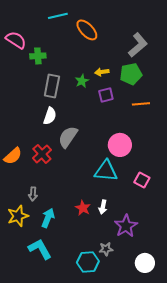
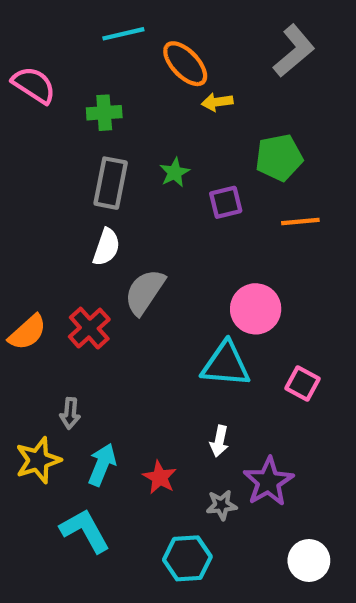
gray L-shape: (138, 45) -> (294, 51), moved
green cross: (38, 56) -> (104, 113), moved
yellow arrow: (102, 72) -> (217, 102), moved
red star: (83, 208) -> (160, 477), moved
gray star: (106, 249) -> (221, 505), moved

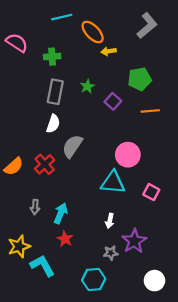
purple square: (226, 202) -> (113, 101), turned -35
yellow star: (38, 460) -> (19, 246), moved
cyan arrow: (102, 465) -> (61, 213), moved
red star: (160, 477) -> (65, 239), moved

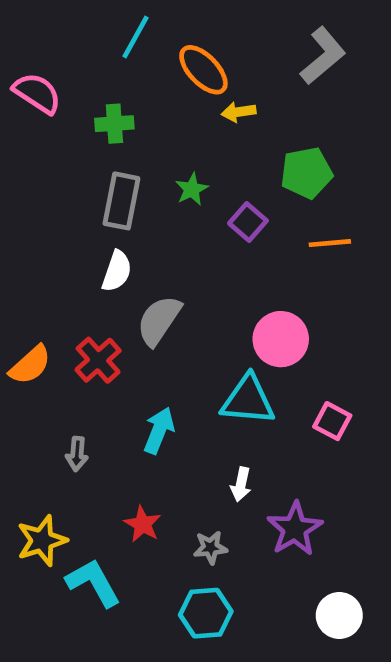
cyan line: (62, 17) -> (136, 37), turned -48
cyan arrow: (61, 213) -> (159, 430), moved
gray star: (111, 253) -> (210, 548), moved

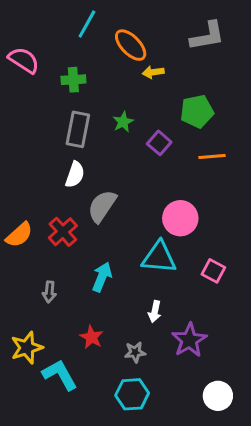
gray L-shape: (323, 56) -> (207, 36), turned 30

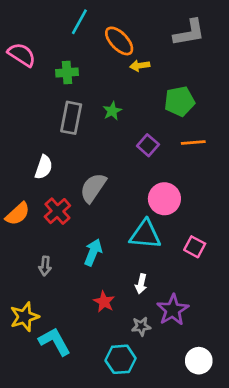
purple square: (159, 143) -> (148, 145), moved
white semicircle: (75, 175) -> (44, 167), moved
red star: (91, 337) -> (104, 302), moved
gray star: (135, 352) -> (141, 326), moved

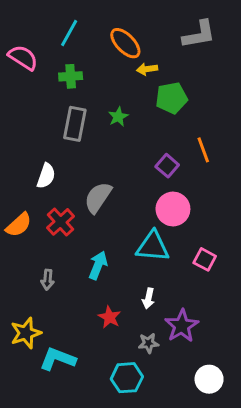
cyan line: (79, 22) -> (69, 33), moved
green pentagon: (180, 101) -> (172, 98), moved
orange line: (193, 142) -> (203, 150), turned 75
purple square: (148, 145) -> (167, 166), moved
cyan L-shape: (55, 341) -> (58, 359), turned -40

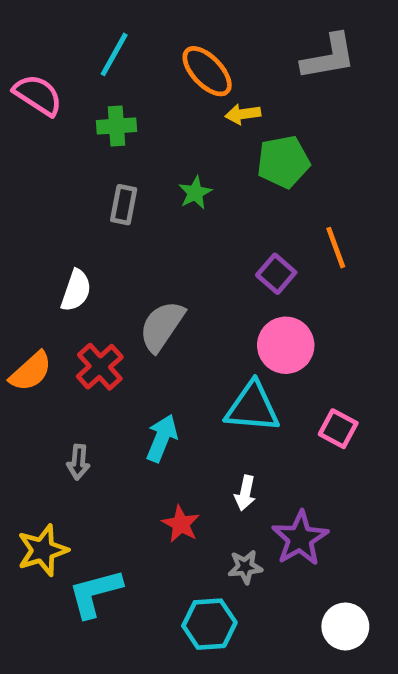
gray rectangle: (75, 124) -> (124, 205), size x0.7
cyan L-shape: (58, 359) -> (95, 593), turned -36

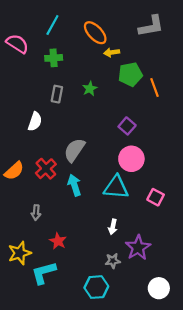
orange line: (336, 248) -> (154, 88), moved
white semicircle: (76, 290) -> (35, 122), moved
cyan arrow: (162, 438) -> (74, 185), moved, turned -40
red star: (181, 524) -> (58, 241), moved

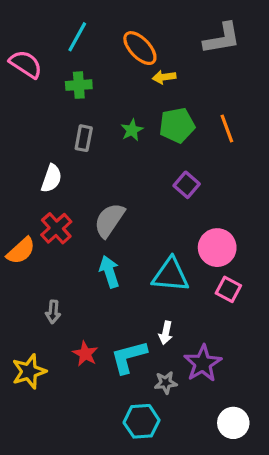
green pentagon: (130, 74) -> (177, 125), moved
pink circle: (131, 159) -> (217, 248), moved
red cross: (46, 169) -> (56, 228), moved
cyan L-shape: (44, 273) -> (129, 357), moved

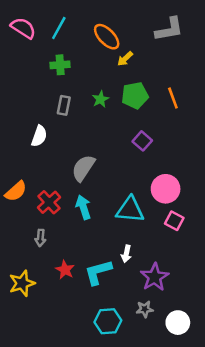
pink semicircle: (26, 64) -> (23, 28), moved
yellow arrow: (164, 77) -> (125, 59), turned -35
red cross: (56, 228) -> (49, 202), moved
gray star: (166, 383) -> (145, 309), moved

